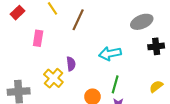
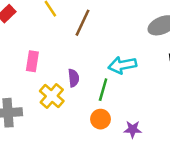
pink rectangle: (38, 38) -> (32, 61), moved
green line: (115, 84) -> (103, 90), moved

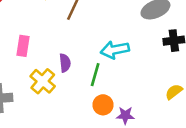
orange circle: (100, 119) -> (103, 105), moved

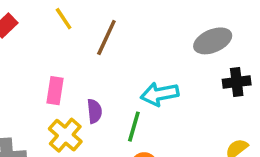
pink rectangle: (23, 46) -> (55, 91), moved

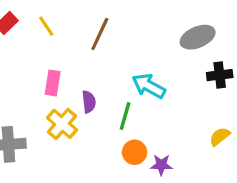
yellow line: (64, 19) -> (46, 26), moved
cyan arrow: (160, 94) -> (149, 86), turned 40

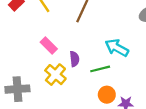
pink rectangle: (53, 83) -> (49, 46), turned -54
green line: (125, 116) -> (100, 69), turned 60

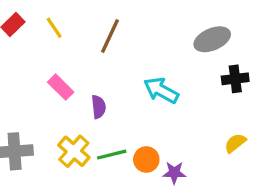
green line: (100, 69) -> (112, 155), moved
yellow cross: (55, 75) -> (74, 151), moved

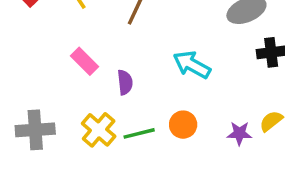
orange circle: (146, 159) -> (183, 125), moved
purple star: (174, 173) -> (239, 133), moved

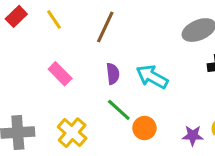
purple semicircle: (125, 82) -> (113, 74), moved
green line: (139, 133) -> (119, 110), moved, turned 56

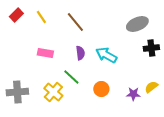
brown line: (105, 27) -> (75, 22), turned -65
pink rectangle: (60, 74) -> (45, 53), turned -35
green line: (119, 110) -> (71, 77), moved

